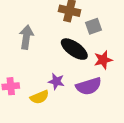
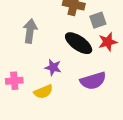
red star: (103, 60) -> (108, 42), moved
purple star: (56, 81) -> (53, 67), moved

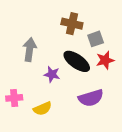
purple star: (53, 67) -> (52, 74), moved

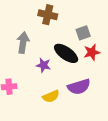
brown cross: (72, 24) -> (48, 15), moved
yellow semicircle: (42, 109) -> (51, 96), moved

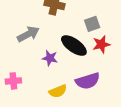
gray arrow: (23, 43) -> (28, 34), turned 54

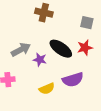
gray square: (92, 24) -> (87, 23), moved, turned 32
gray arrow: (28, 34) -> (21, 50), moved

